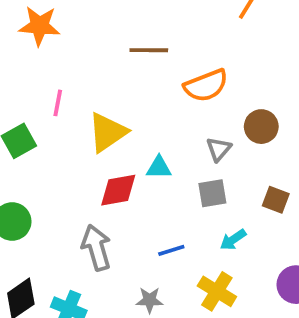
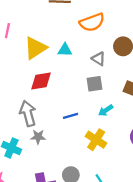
gray triangle: (219, 149) -> (99, 59), turned -40
cyan triangle: (159, 168) -> (65, 50), moved
gray star: (150, 300) -> (38, 137), moved

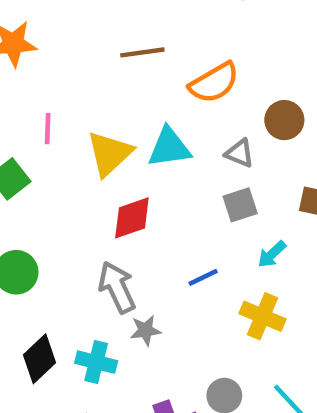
cyan triangle: (65, 50) -> (169, 147), size x1.5

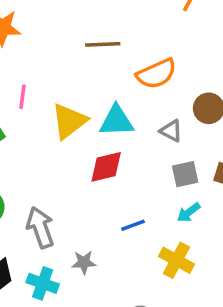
gray square: (240, 205) -> (185, 174), moved
red diamond: (132, 218) -> (106, 167), moved
gray arrow: (117, 287) -> (40, 227), moved

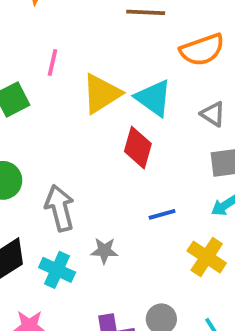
cyan triangle: (116, 121) -> (154, 98), turned 33
red diamond: (106, 167) -> (138, 148), turned -66

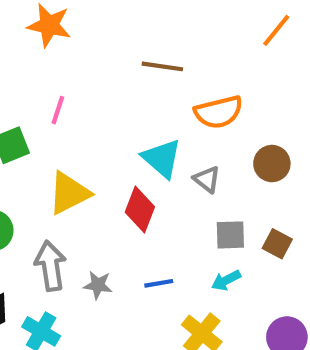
yellow triangle: (102, 94) -> (69, 193), moved
gray triangle: (213, 114) -> (207, 179), moved
gray star: (104, 251) -> (98, 285), moved

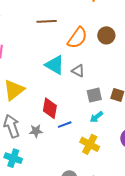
orange semicircle: (219, 112) -> (77, 38), turned -30
brown circle: (272, 164) -> (106, 35), moved
red diamond: (140, 210) -> (50, 108), moved

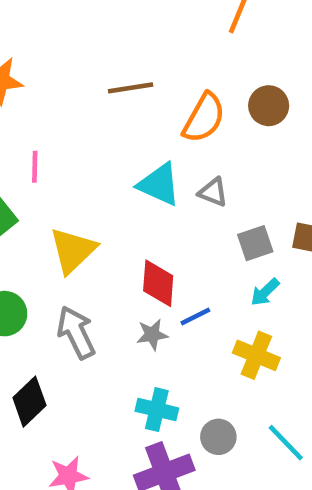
gray star: (36, 131) -> (152, 335), moved
cyan cross: (13, 158) -> (157, 410), moved

